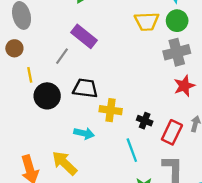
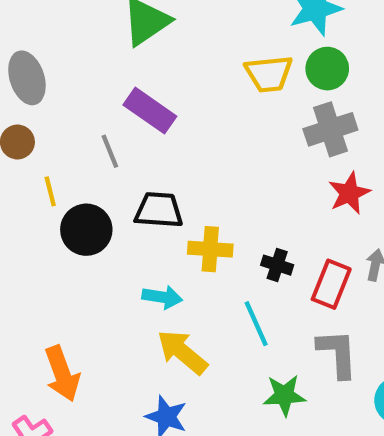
gray line: (62, 56) -> (110, 151), turned -54
yellow arrow: (65, 163) -> (182, 352), moved

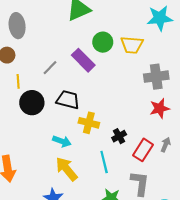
green circle: (327, 69) -> (103, 42), moved
purple rectangle: (150, 111) -> (83, 60), moved
gray line: (110, 151) -> (50, 68), turned 56
black cross: (277, 265) -> (119, 136), turned 32

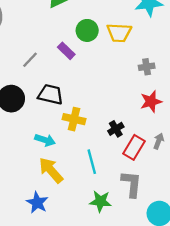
purple rectangle: (83, 60) -> (66, 51), size x0.7
gray cross: (156, 77) -> (147, 67), size x0.6
black cross: (119, 136) -> (116, 129), moved

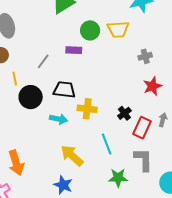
purple rectangle: (66, 51) -> (74, 50), turned -35
cyan arrow: (45, 140) -> (58, 119), moved

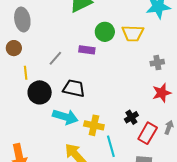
yellow cross: (87, 109) -> (94, 125), moved
cyan arrow: (58, 119) -> (65, 117), size x1.4

